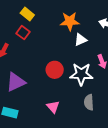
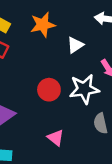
orange star: (70, 21) -> (43, 25), moved

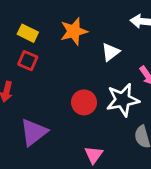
pink triangle: (56, 138) -> (94, 155), turned 30

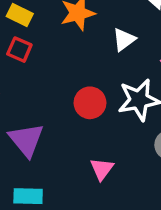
purple triangle: (34, 132) -> (26, 140), turned -32

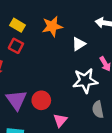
red circle: (90, 103) -> (41, 100), moved

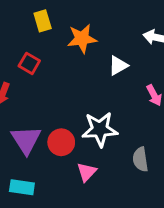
yellow rectangle: (18, 25) -> (43, 21), moved, turned 40
white star: (85, 81) -> (100, 129), moved

